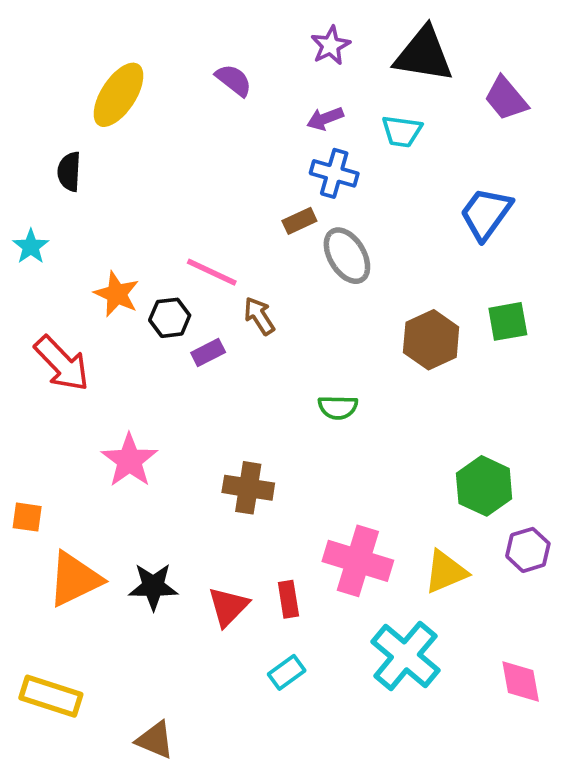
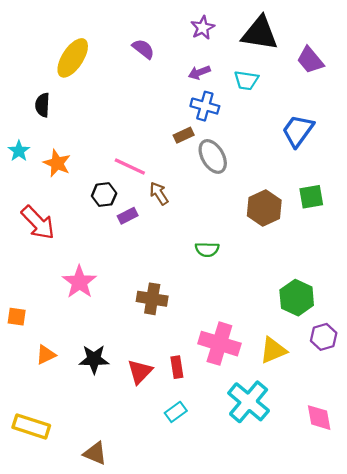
orange star: (117, 294) -> (57, 163), moved
orange triangle: (75, 579) -> (46, 355), size x0.6

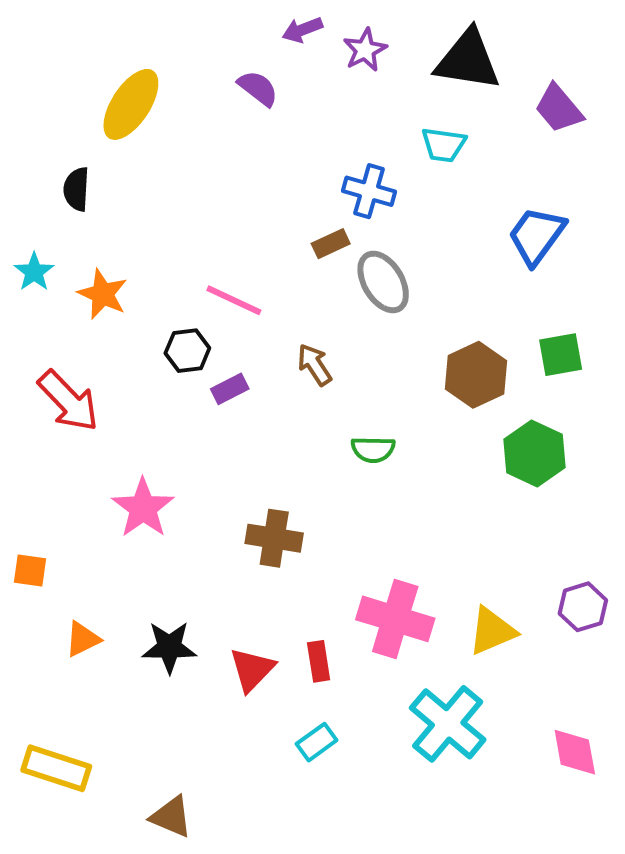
purple arrow: (199, 72) -> (302, 30), moved
brown arrow: (159, 193) -> (315, 365), moved
green hexagon: (297, 298) -> (534, 453), moved

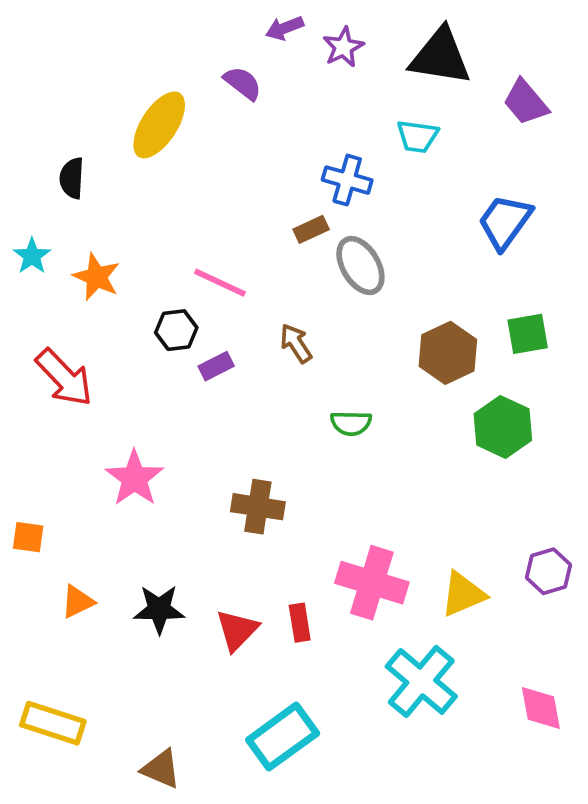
yellow ellipse: (131, 104) -> (159, 125), moved
cyan rectangle: (317, 742) -> (283, 737), moved, size x1.8

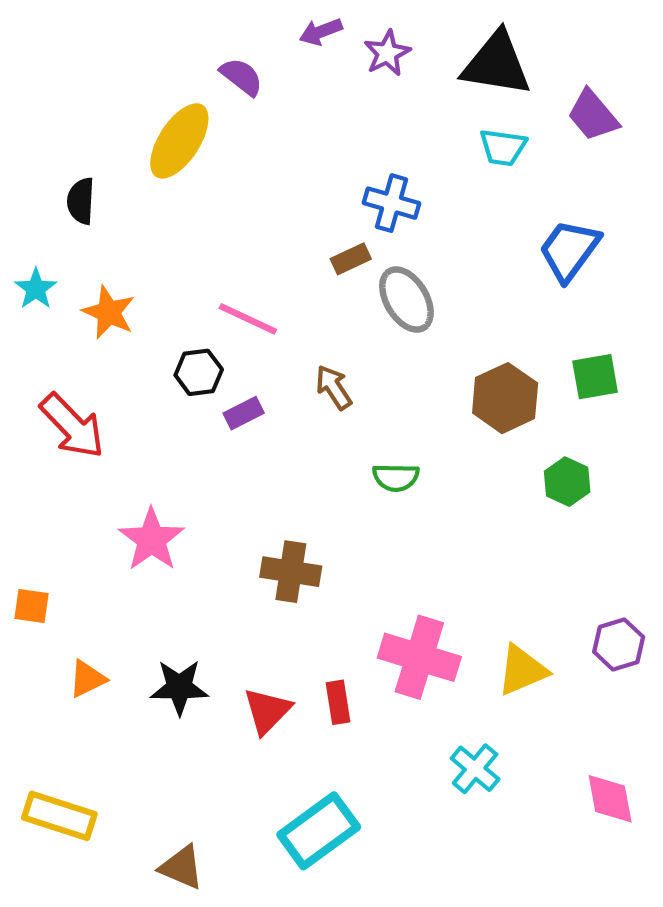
purple semicircle: (243, 83) -> (242, 77), moved
cyan trapezoid: (417, 136) -> (503, 147), moved
green hexagon: (503, 427) -> (567, 482), size x0.7
cyan cross: (421, 681) -> (475, 769), size x0.6

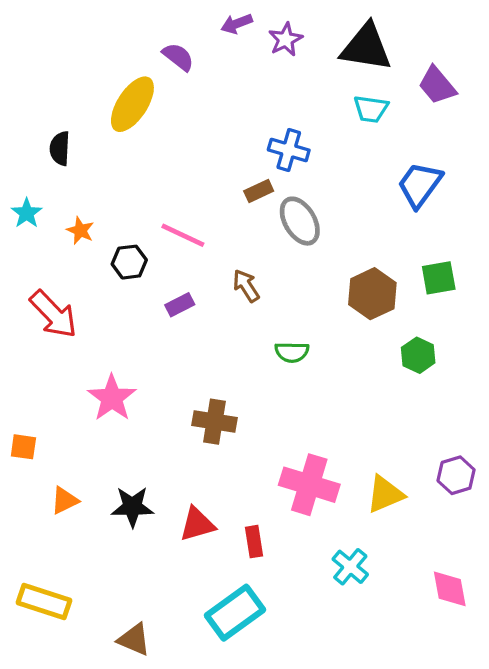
orange star: (109, 312) -> (80, 231), size x0.7
black hexagon: (199, 372) -> (129, 262), moved
red rectangle: (338, 702) -> (254, 542), moved
red triangle: (267, 711) -> (197, 524), turned 30

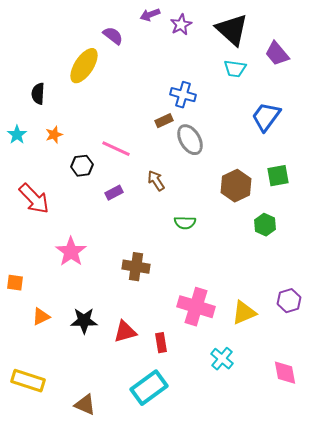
black triangle: (366, 47) -> (232, 30), turned 33
orange star: (80, 231) -> (54, 135), moved, turned 30

